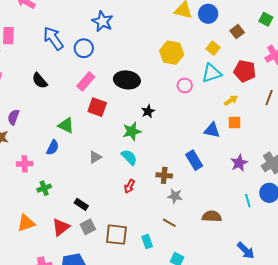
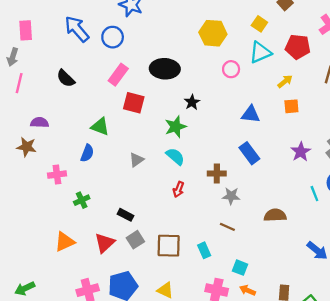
purple semicircle: (13, 117) -> (40, 122), turned 77
blue triangle: (212, 130) -> (251, 114), moved

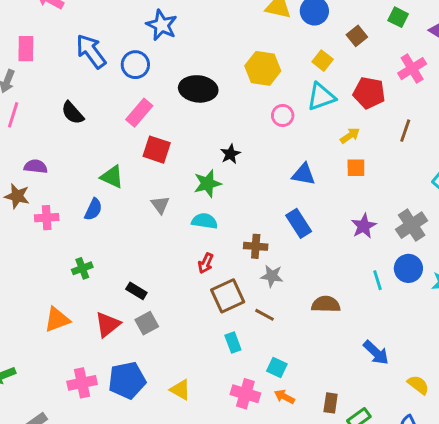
black ellipse: (165, 69) -> (198, 89), moved
cyan semicircle: (175, 156) -> (204, 221), turned -36
gray triangle: (137, 160) -> (160, 205), moved, turned -35
pink cross: (57, 175) -> (47, 218), moved
brown square: (169, 246) -> (228, 296), moved, turned -30

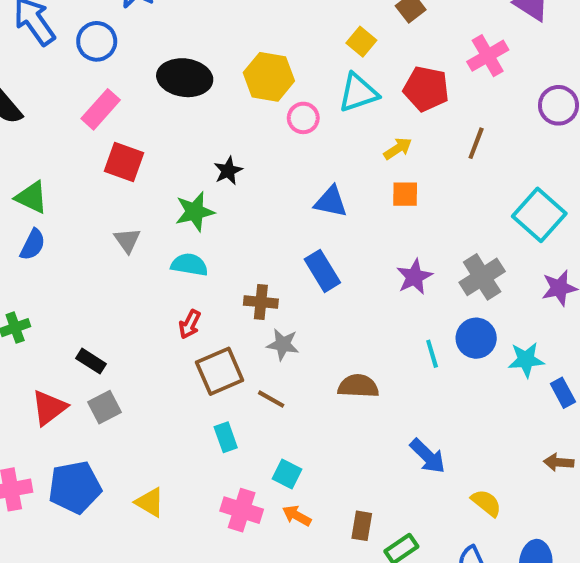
yellow hexagon: (263, 68) -> (269, 77), moved
green triangle: (112, 177) -> (31, 197), moved

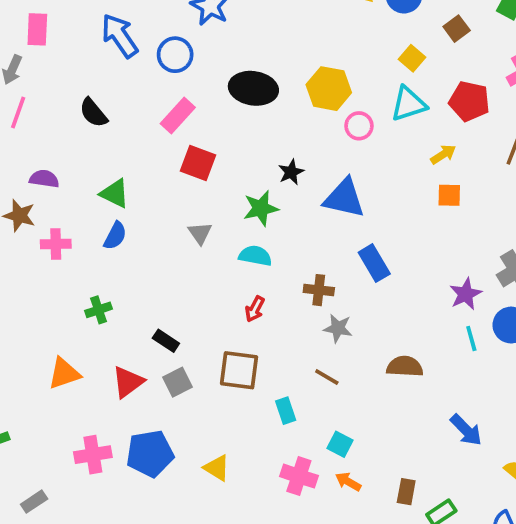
blue triangle: (331, 202) -> (344, 198), moved, size x1.4
purple star: (414, 277) -> (466, 294), moved
brown square: (220, 371) -> (239, 370), moved, turned 30

